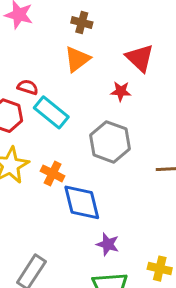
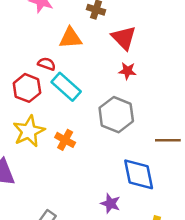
red triangle: (140, 58) -> (124, 38), moved
orange triangle: (77, 59) -> (70, 38), moved, turned 30
blue diamond: (82, 202) -> (139, 174), moved

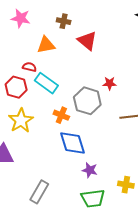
red star: (127, 71) -> (110, 83), moved
orange cross: (65, 140) -> (61, 115), moved
blue diamond: (139, 174) -> (73, 143), moved

